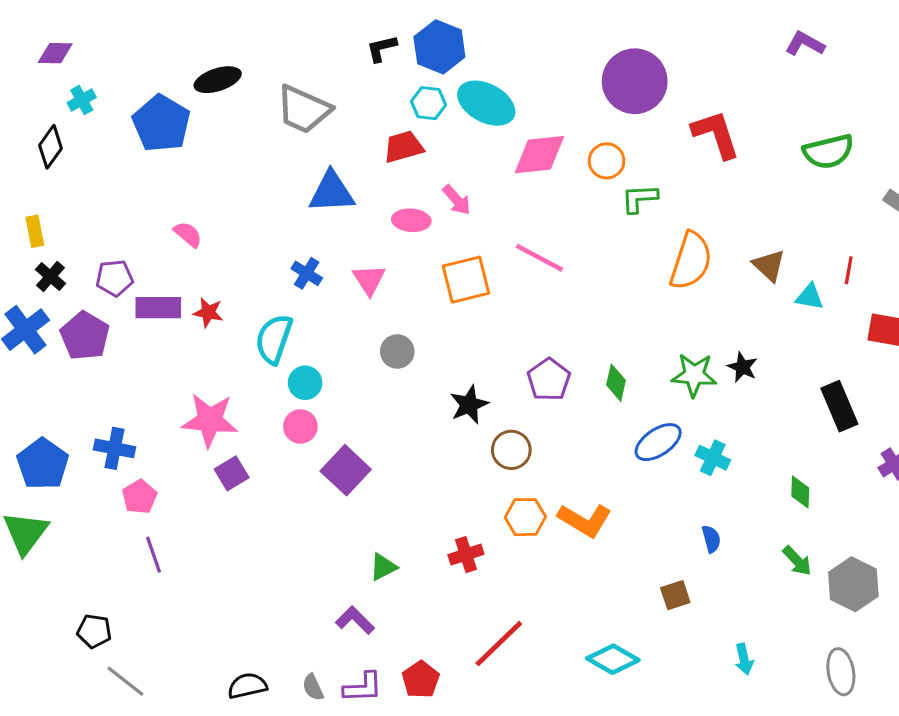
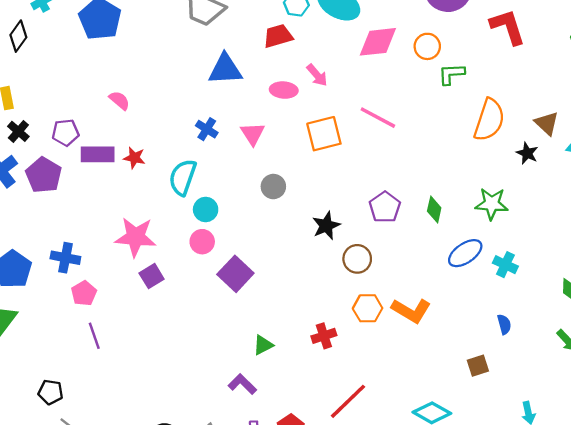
black star: (742, 367) -> (527, 153), moved

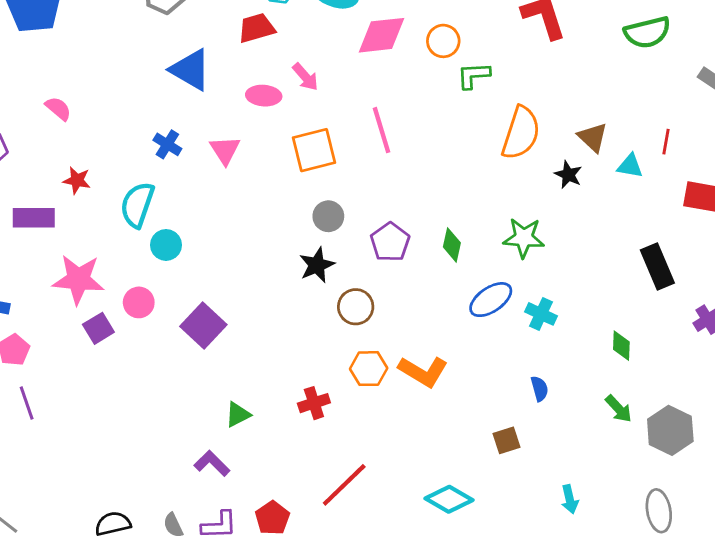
blue triangle: (225, 69) -> (190, 70), turned 33
pink line: (378, 118) -> (382, 130), turned 45
purple rectangle: (98, 154) -> (34, 218), moved
gray circle: (273, 187) -> (328, 216), moved
pink circle: (202, 242) -> (139, 302), moved

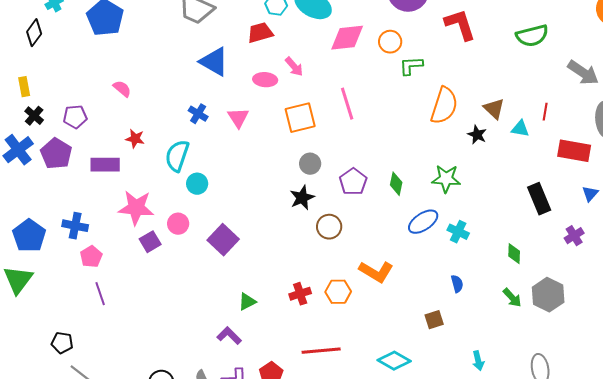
orange hexagon: (369, 369) -> (338, 292), moved
gray hexagon: (670, 430) -> (548, 295), moved
red line: (344, 485) -> (321, 351), turned 39

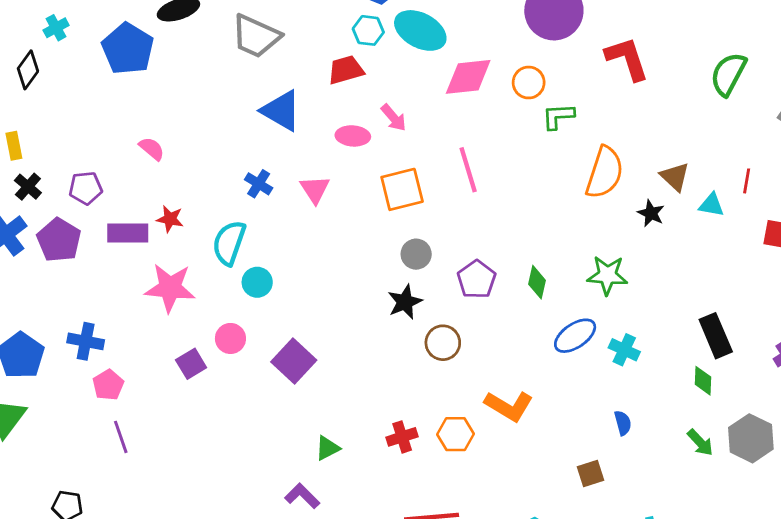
green semicircle: (532, 36) -> (728, 74), turned 132
purple rectangle: (105, 165) -> (128, 233), moved
black rectangle: (539, 199) -> (716, 336), moved
pink star: (136, 208) -> (170, 288), moved

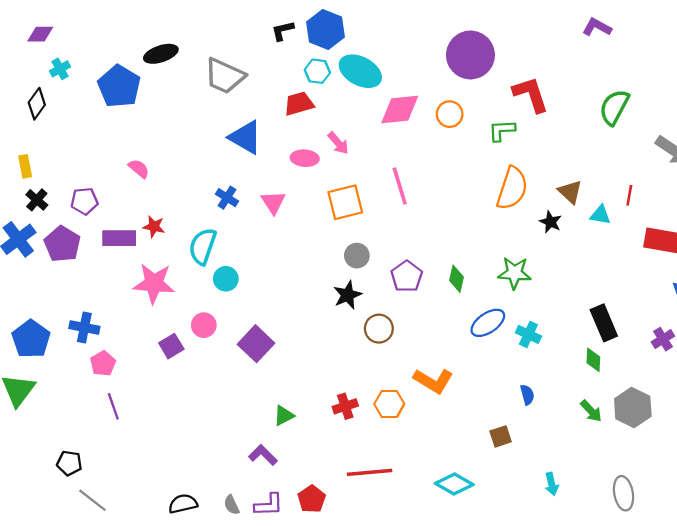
green L-shape: (558, 116) -> (502, 130), moved

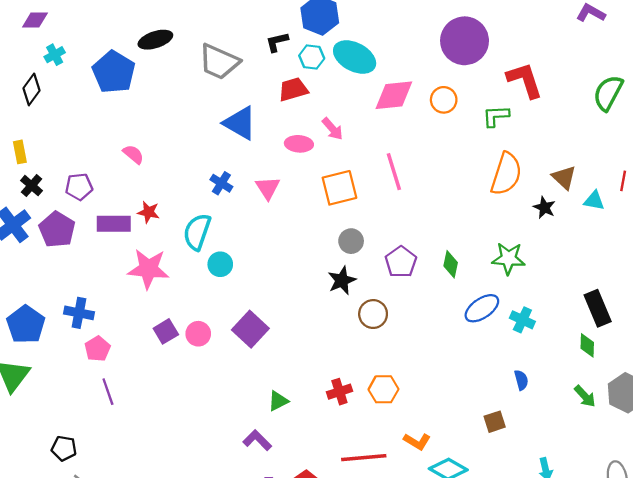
black L-shape: (283, 31) -> (277, 42), moved
pink circle: (204, 325) -> (198, 334), moved
orange L-shape: (433, 381) -> (417, 441), moved, size x0.7

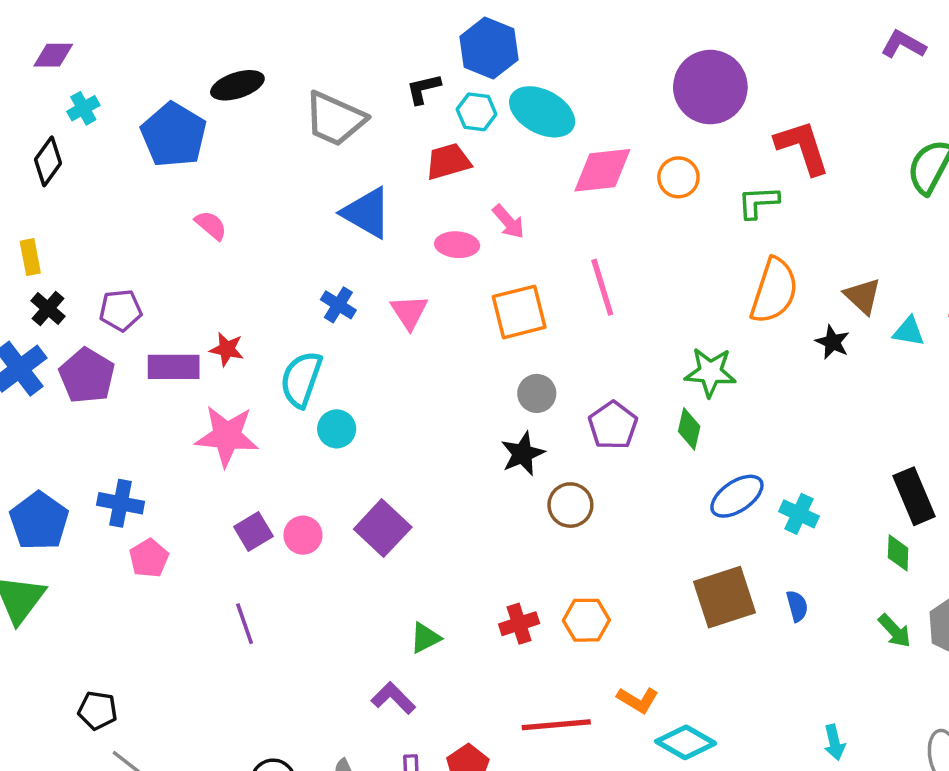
pink semicircle: (133, 154) -> (211, 225), moved
green star: (509, 258) -> (710, 372), moved
purple line: (108, 392) -> (245, 624), moved
brown square: (495, 422) -> (725, 597), moved, size x1.8

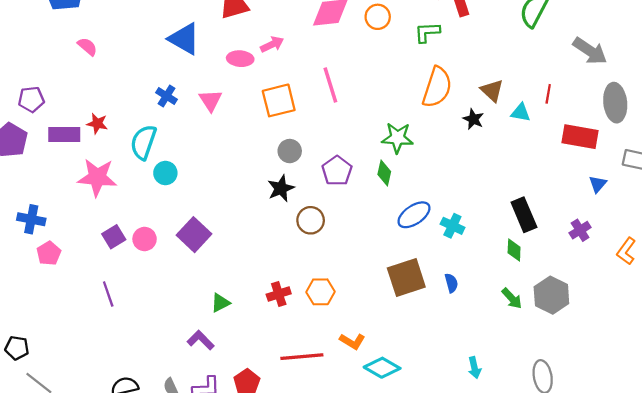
pink arrow: (508, 222) -> (272, 44), turned -75

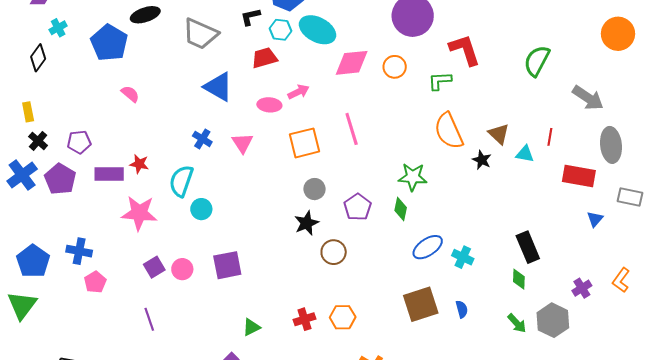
orange semicircle: (437, 87) -> (449, 131), turned 138
purple cross: (580, 230) -> (582, 288), moved
purple square: (194, 235) -> (227, 265), turned 36

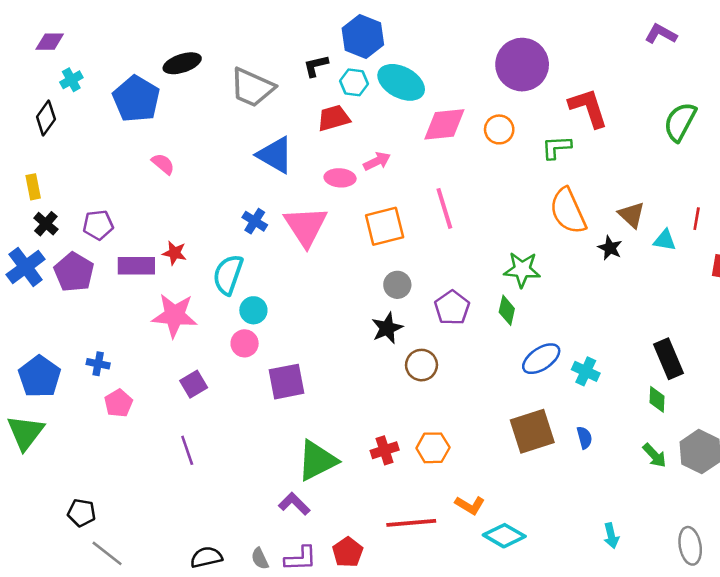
pink triangle: (242, 143) -> (306, 226), size x1.6
blue cross: (79, 251) -> (98, 364), size x0.7
pink circle: (182, 269) -> (245, 343), moved
green triangle: (251, 327) -> (317, 461), size x1.8

